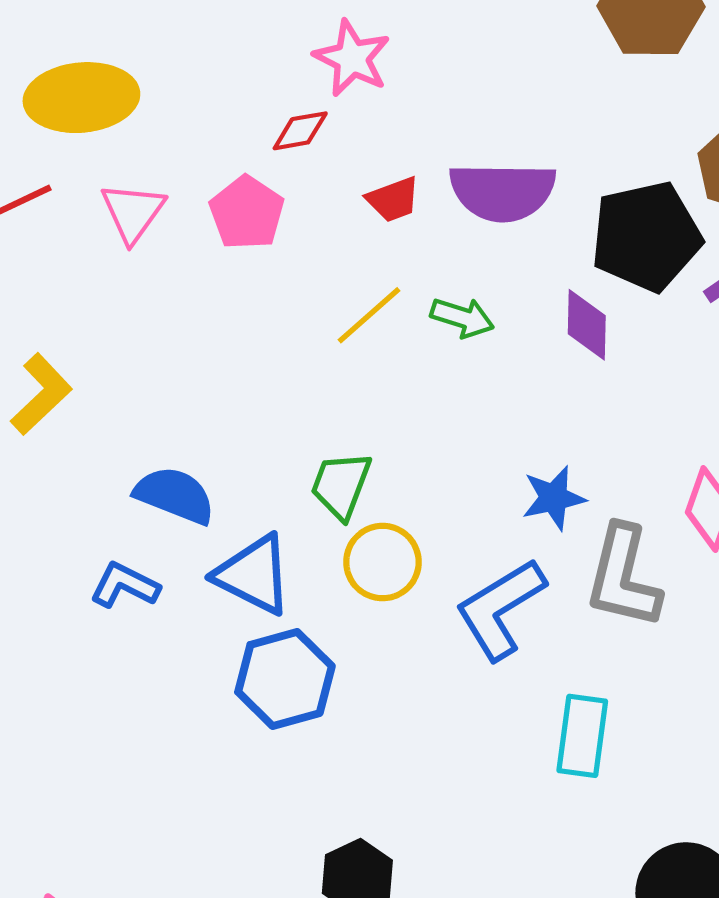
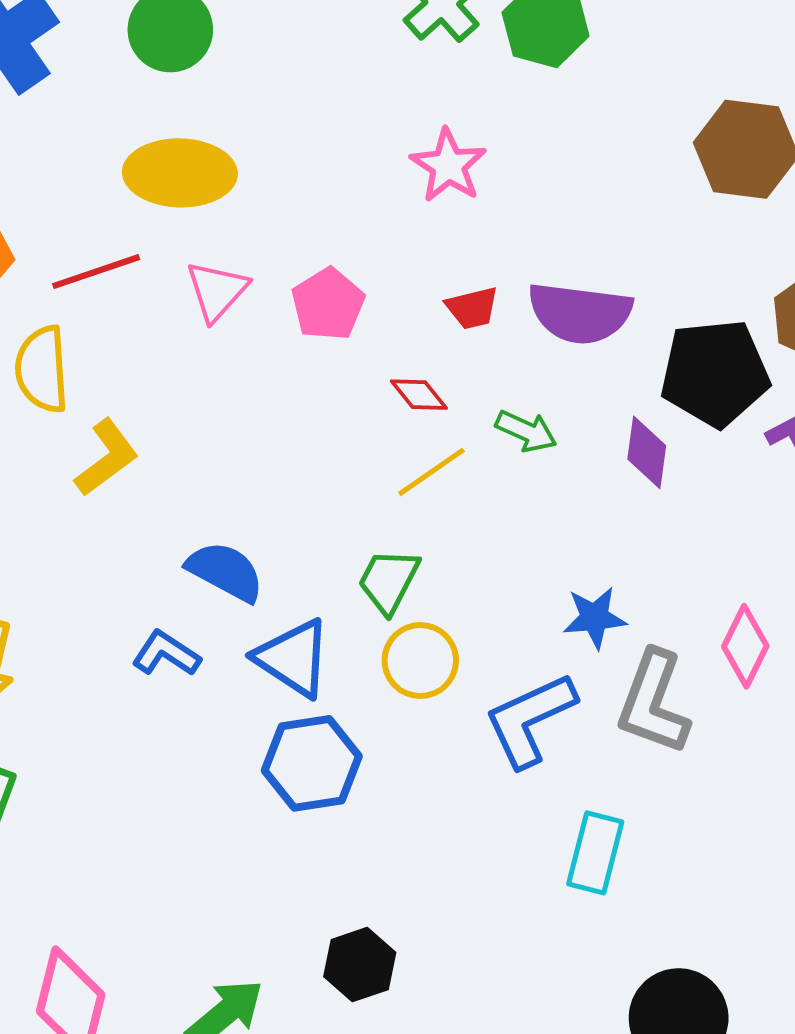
red diamond: (300, 131) -> (419, 395), moved, turned 54
yellow line: (369, 315) -> (431, 472), moved

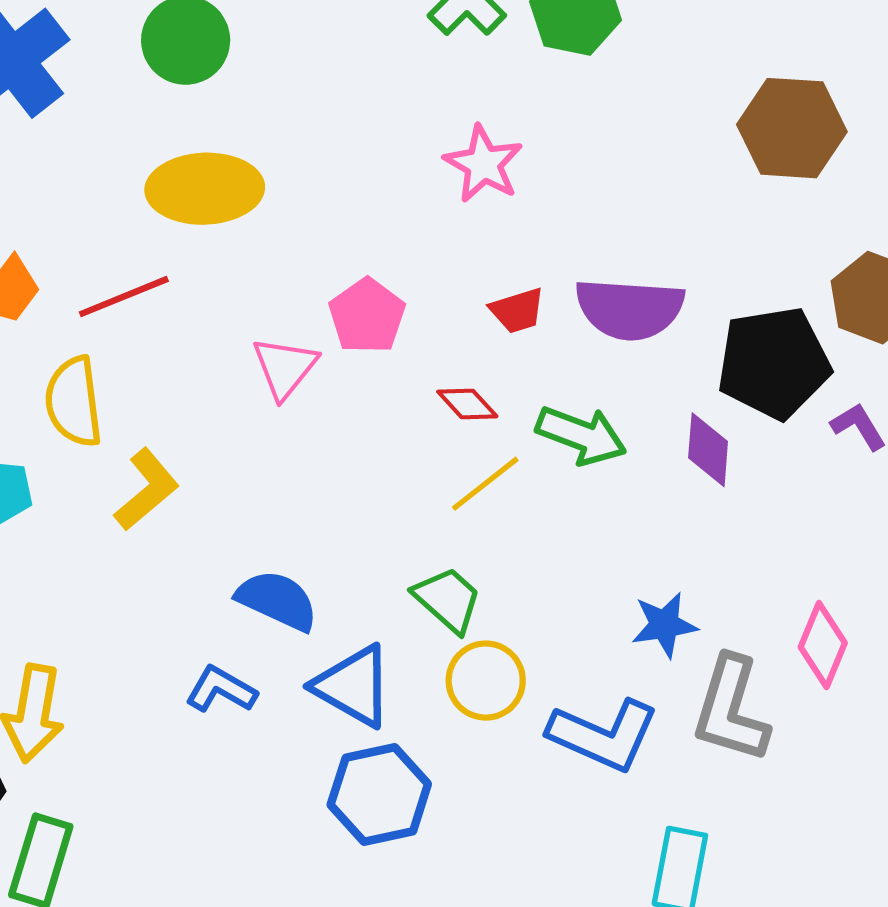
pink triangle: (217, 291) -> (285, 368), moved
green arrow: (526, 431) -> (581, 435), size x1.4
green trapezoid: (389, 581) -> (448, 600), turned 108
blue L-shape: (530, 720) -> (603, 735), turned -128

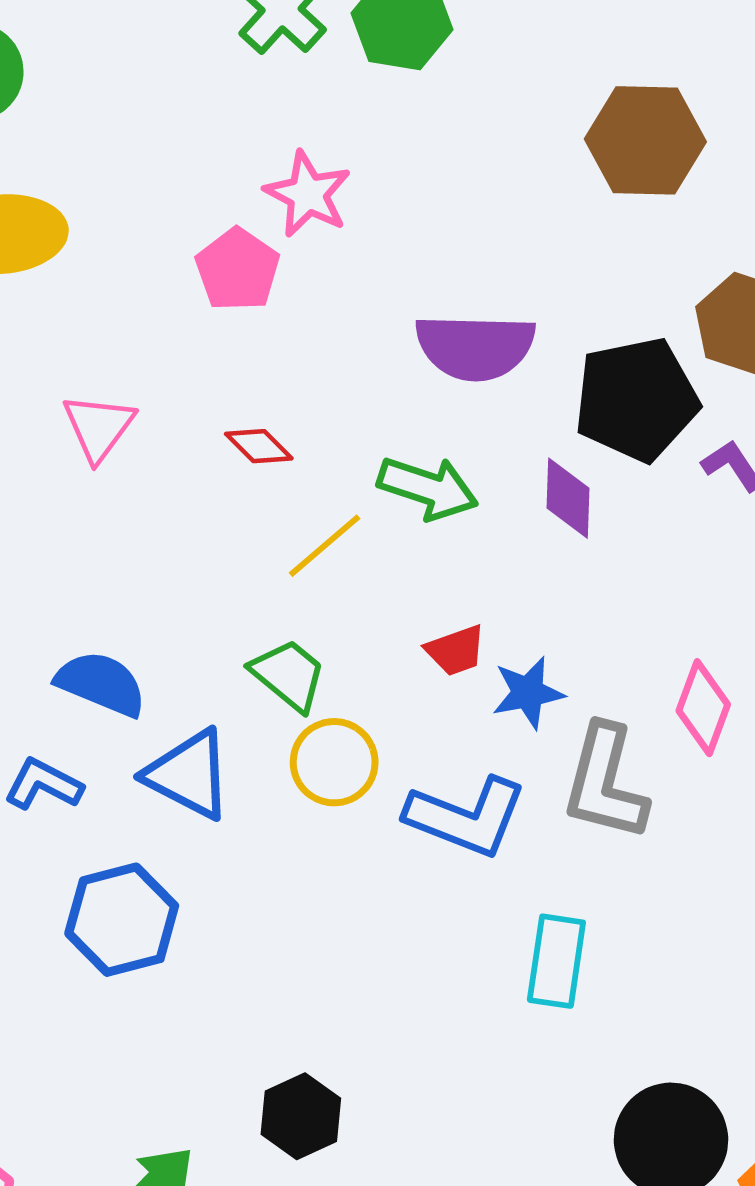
red trapezoid: (517, 311) -> (456, 650), moved
pink pentagon: (367, 316) -> (238, 270), moved
red diamond: (467, 404) -> (259, 446), moved
blue hexagon: (379, 794) -> (122, 920), moved

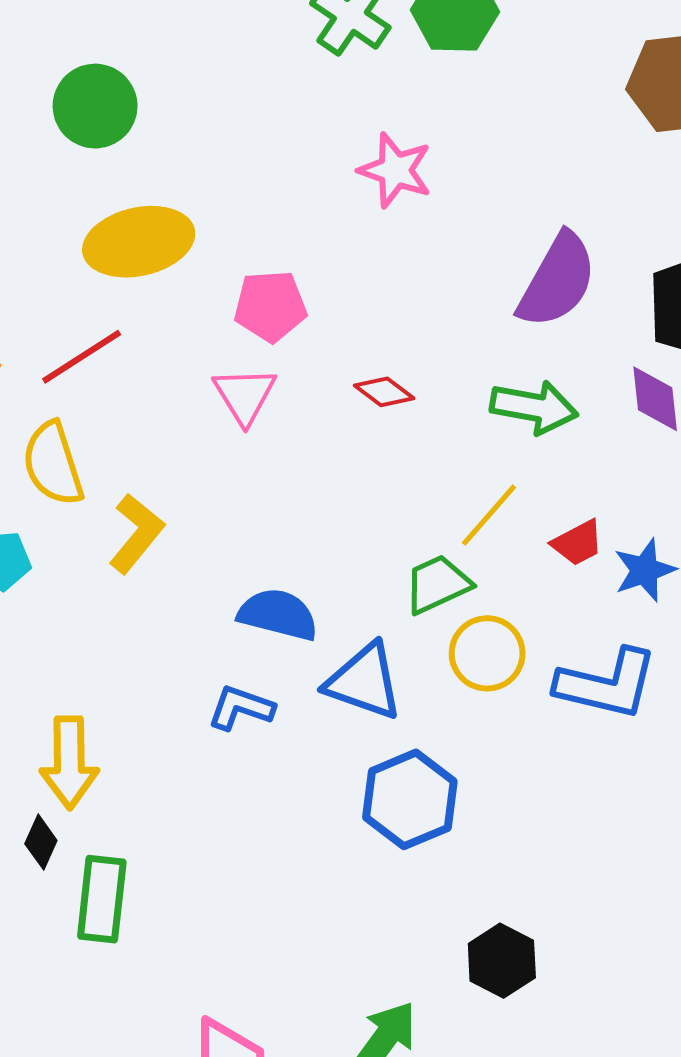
pink pentagon: (238, 270) -> (270, 306), moved, turned -30
purple semicircle: (475, 347) -> (557, 281), turned -54
yellow line: (325, 546) -> (489, 515), moved
green trapezoid: (289, 675) -> (437, 584), turned -56
blue hexagon: (122, 920) -> (410, 799), moved

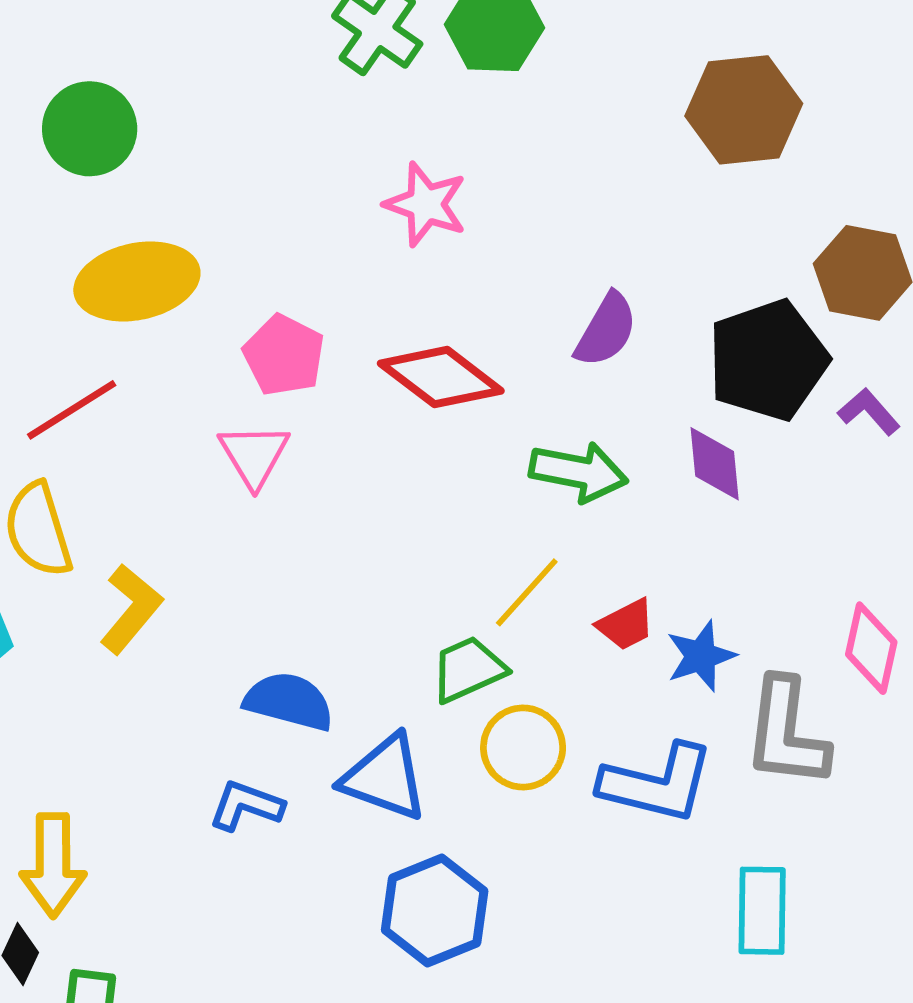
purple semicircle: (557, 281) -> (606, 330), size x0.7
pink pentagon: (270, 306) -> (284, 355), turned 30
red diamond: (384, 392) -> (441, 377), moved, size x1.8

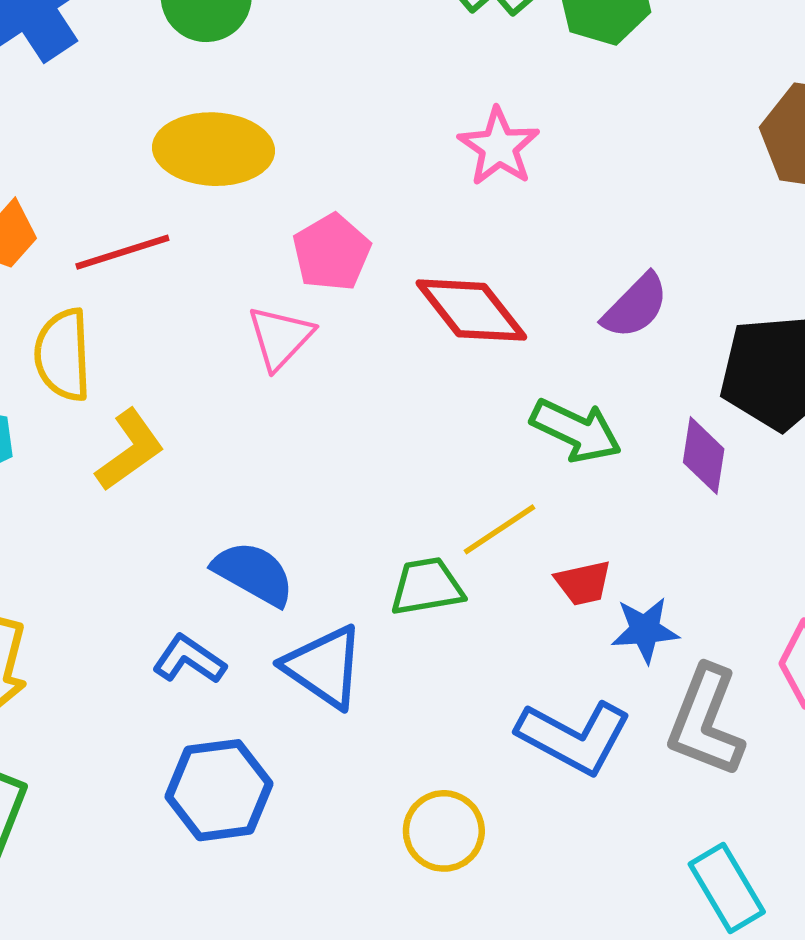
yellow circle: (523, 747) -> (444, 831), moved
blue hexagon: (435, 911) -> (219, 790), moved
cyan rectangle: (762, 911) -> (727, 888), moved, turned -46

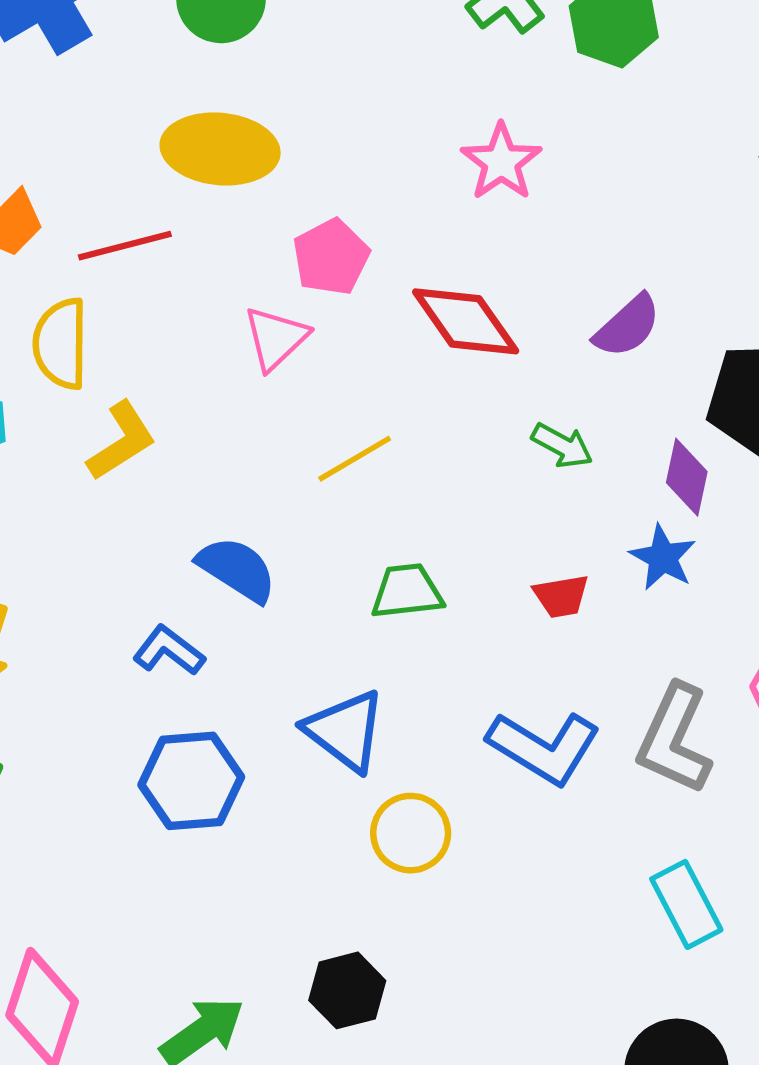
green arrow: (576, 430) -> (562, 446), size x0.7
yellow line: (499, 529) -> (355, 459), moved
blue star: (645, 630) -> (663, 557), moved, turned 30
blue triangle: (324, 667) -> (345, 731), moved

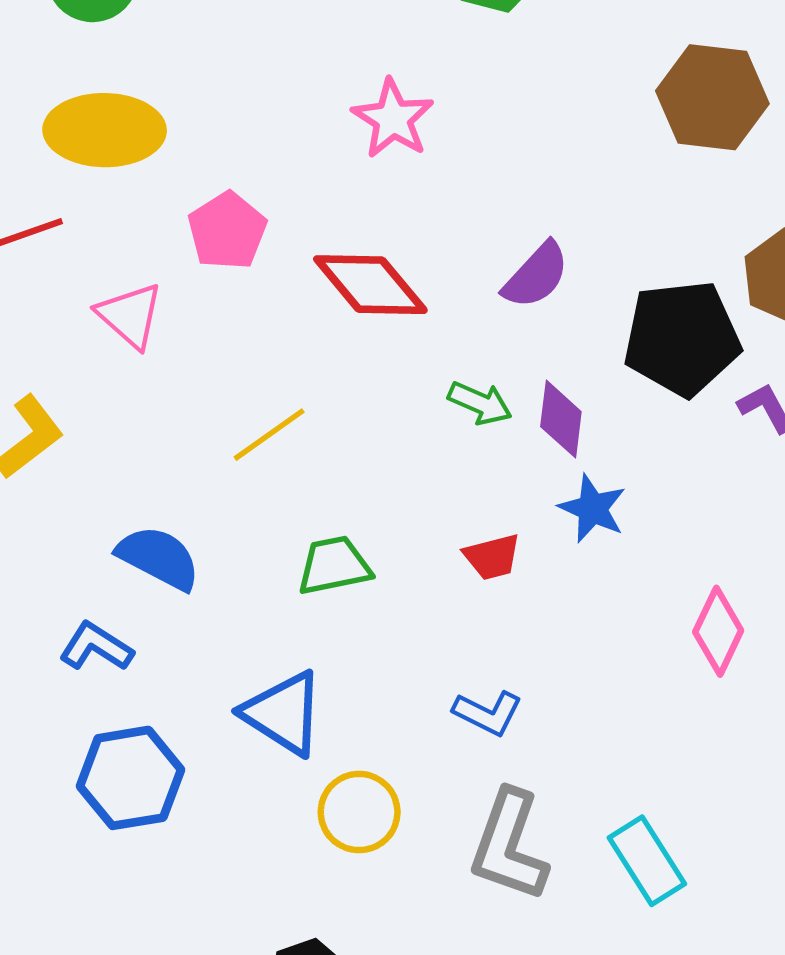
pink triangle: (276, 338) -> (130, 315), moved, turned -30
purple diamond: (687, 477) -> (561, 419), moved
gray L-shape: (674, 739) -> (509, 846), moved
blue L-shape: (544, 747) -> (488, 713), size x0.6

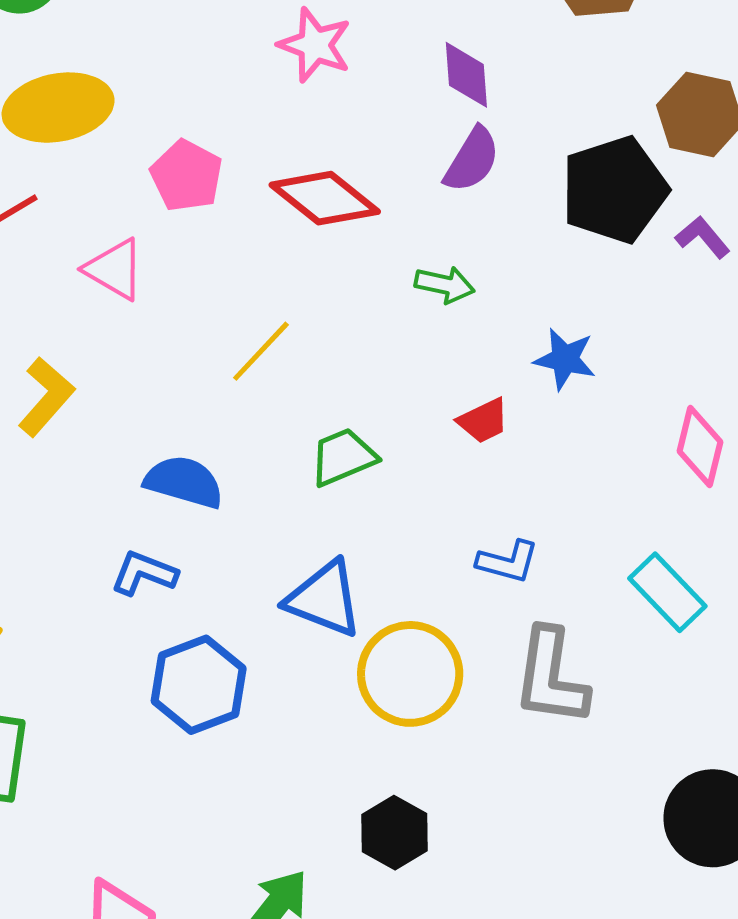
purple diamond: (561, 419) -> (466, 75), moved
yellow circle: (359, 812) -> (410, 674), size x1.4
cyan rectangle: (647, 861) -> (667, 592), moved

